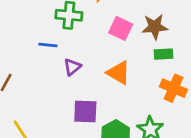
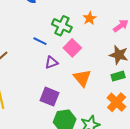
pink square: (121, 28) -> (72, 48), moved
green rectangle: (164, 54) -> (118, 76), turned -32

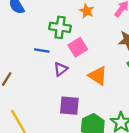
pink square: (72, 48) -> (78, 47), turned 30

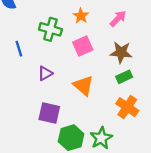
pink square: (78, 47) -> (83, 46), moved
blue line: (42, 50) -> (19, 49), moved, turned 56

